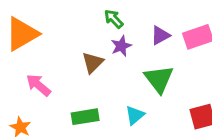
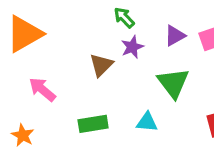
cyan triangle: (135, 115) -> (147, 122), turned 45

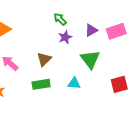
brown triangle: (101, 65) -> (44, 59), moved

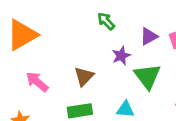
purple star: (65, 37) -> (121, 56), moved

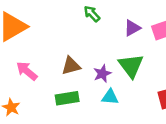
purple star: (121, 56) -> (102, 74), moved
brown triangle: (84, 76) -> (71, 66), turned 30

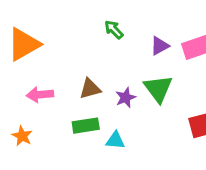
pink arrow: (27, 71) -> (40, 95), turned -45
cyan triangle: (110, 97) -> (115, 140), moved

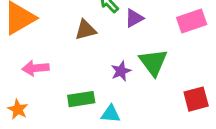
purple triangle: (160, 46) -> (134, 18), moved
brown triangle: (90, 89) -> (86, 30), moved

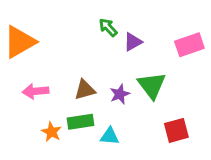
brown triangle: (86, 30) -> (85, 90), moved
red square: (196, 99) -> (176, 130), moved
orange star: (18, 109) -> (51, 132), moved

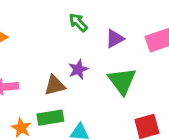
purple triangle: (133, 42) -> (115, 39), moved
purple star: (120, 94) -> (78, 69), moved

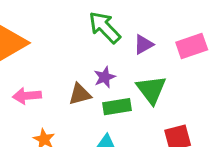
green arrow: (78, 23) -> (105, 27), size x1.6
green rectangle: (50, 118) -> (117, 107), moved

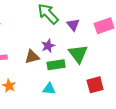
purple triangle: (143, 44) -> (73, 25), turned -40

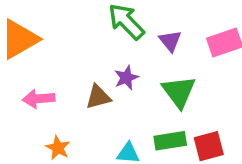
green rectangle: (56, 65) -> (170, 141), moved

